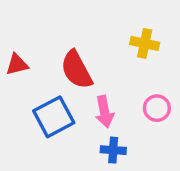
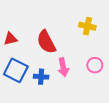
blue square: (54, 117) -> (16, 70), moved, turned -35
blue cross: (113, 150) -> (41, 77), moved

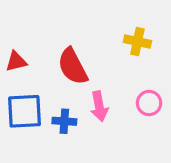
blue square: (16, 70) -> (24, 111), turned -30

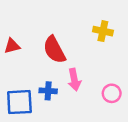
pink circle: (149, 103) -> (112, 93), moved
blue square: (24, 111) -> (19, 102), moved

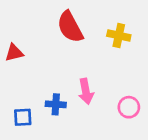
red semicircle: (54, 50) -> (70, 27), moved
blue square: (19, 102) -> (23, 117), size x0.6

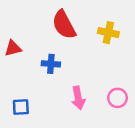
pink arrow: (86, 91) -> (78, 98), moved
blue cross: (56, 104) -> (51, 64), moved

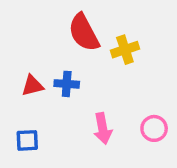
yellow cross: (108, 33) -> (125, 50), moved, turned -30
red triangle: (13, 48) -> (32, 86), moved

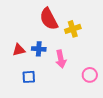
pink arrow: (103, 128) -> (61, 59), moved
blue square: (27, 140) -> (29, 77), moved

